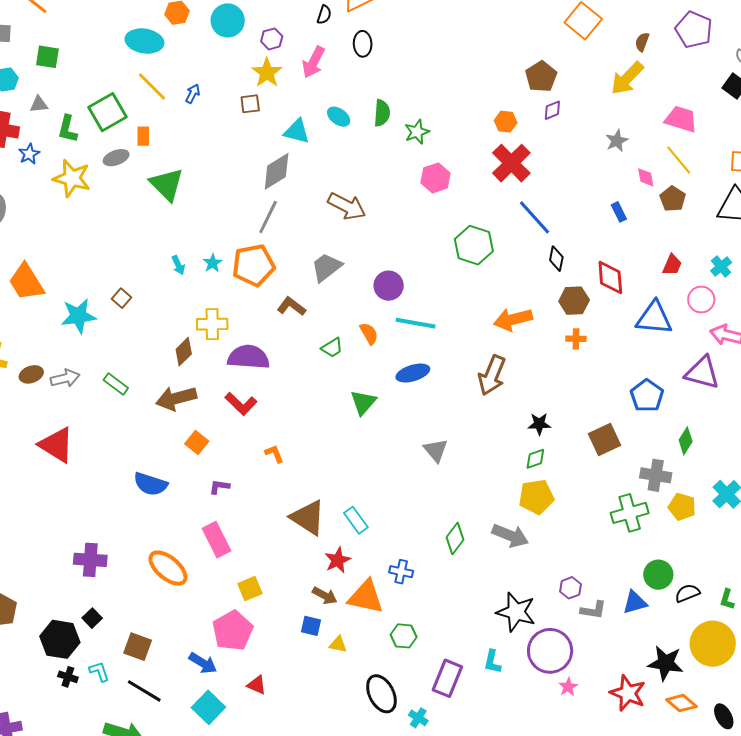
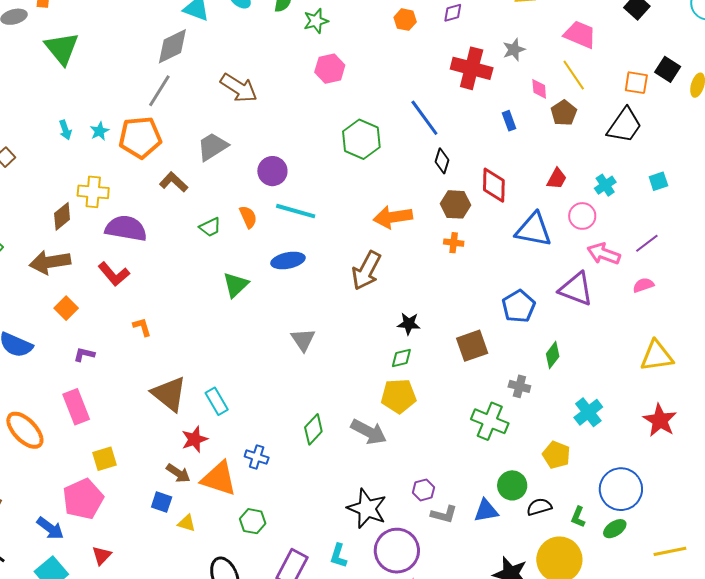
red cross: (511, 163) -> (472, 68), moved, turned -36
gray cross: (656, 475) -> (519, 386), size x0.7
yellow pentagon: (682, 507) -> (556, 455), moved
green cross: (630, 513) -> (490, 421), turned 33
red triangle: (257, 685) -> (102, 555), turned 45

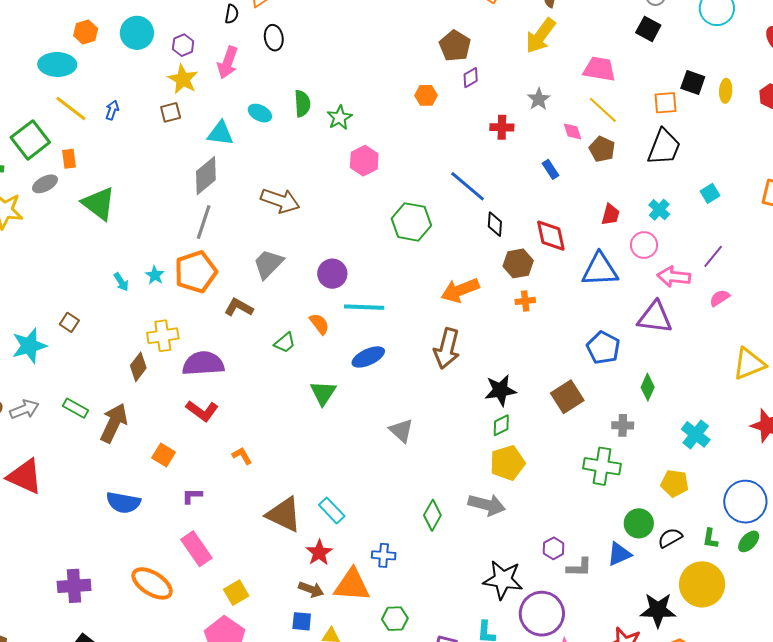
red cross: (472, 68) -> (502, 127), size x0.6
brown arrow: (50, 262) -> (114, 423), moved, turned 138
black star: (409, 324) -> (500, 390), size x1.4

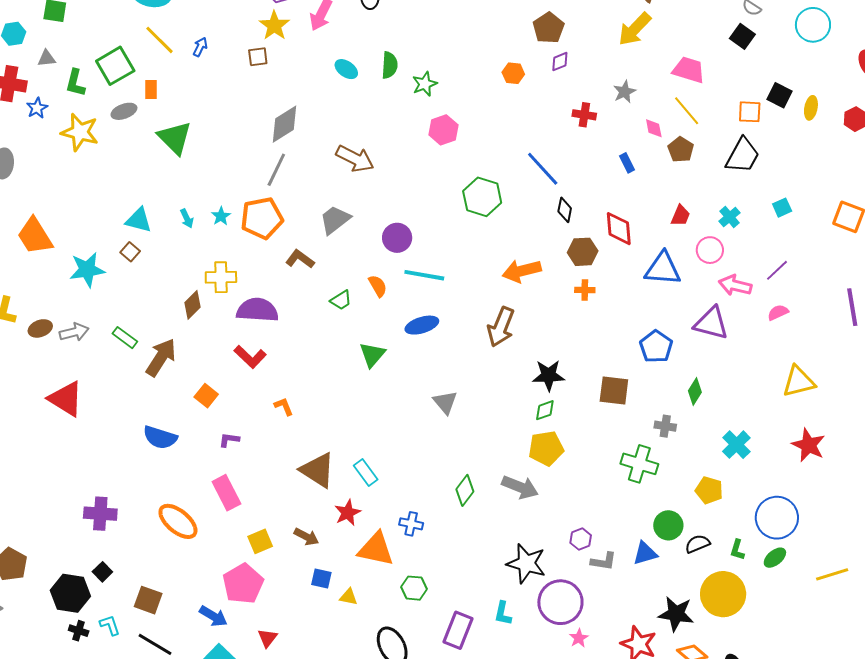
cyan triangle: (220, 133) -> (139, 220), moved
brown square: (567, 397) -> (614, 391), turned 32
brown arrow: (311, 589) -> (306, 537), moved

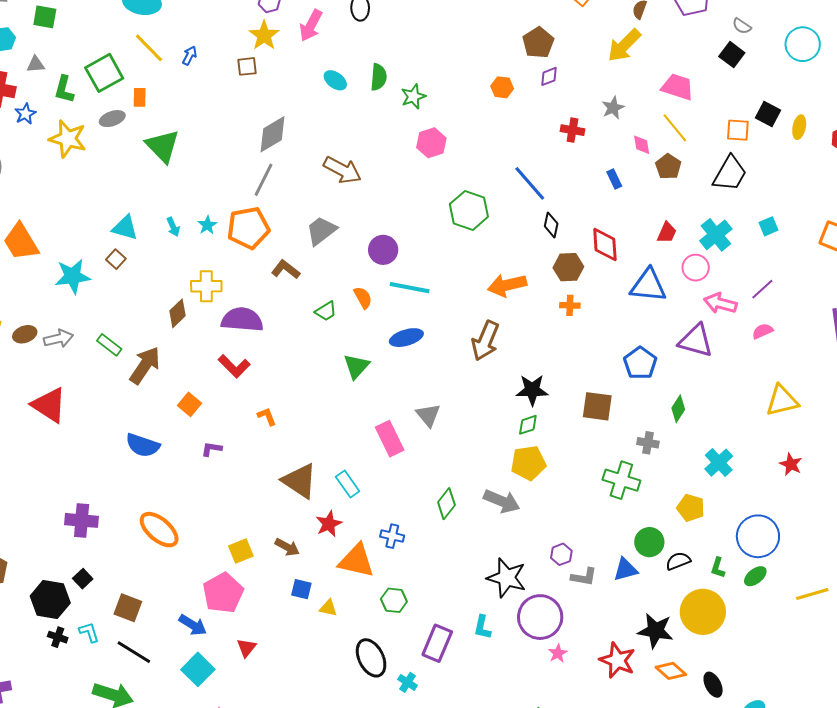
cyan cross: (730, 217) -> (716, 235), size x1.5
red star: (808, 445) -> (791, 464), size x0.7
pink rectangle: (226, 493) -> (390, 439), moved

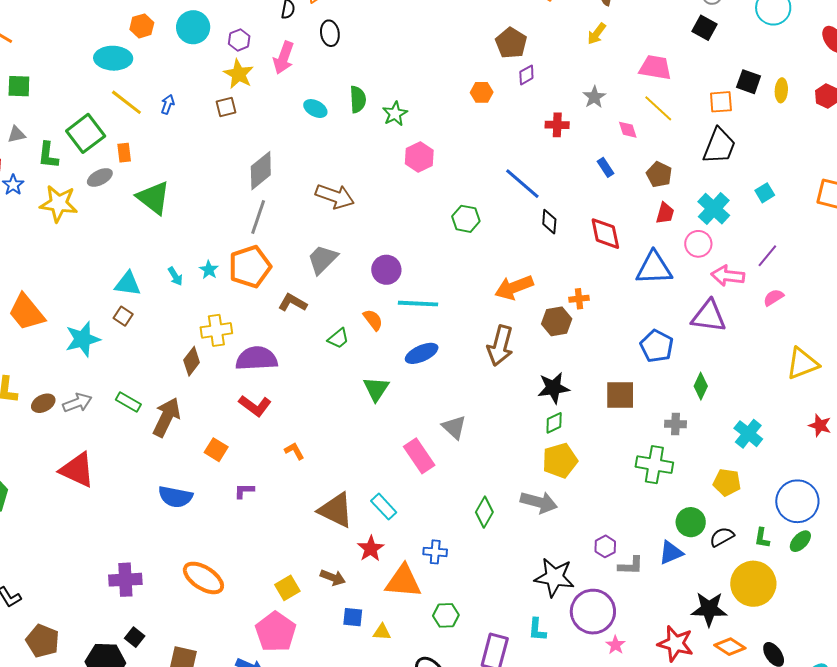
yellow arrow: (624, 45) -> (597, 34), size x0.6
brown pentagon: (668, 167) -> (659, 175), moved
green hexagon: (469, 210) -> (466, 219), size x0.7
brown hexagon: (568, 267) -> (557, 321), moved

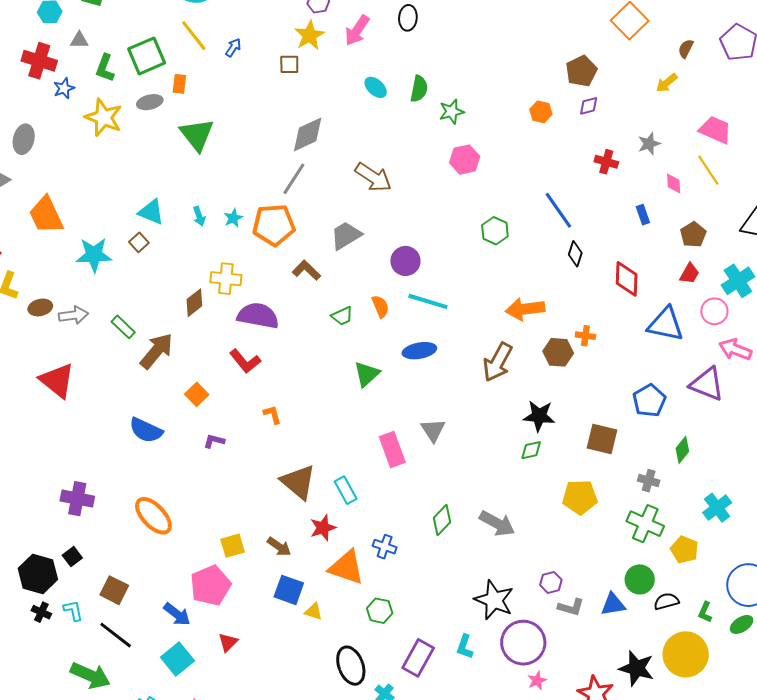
yellow pentagon: (560, 461) -> (580, 497), moved
green cross: (654, 465) -> (645, 524), moved
blue square: (353, 617) -> (289, 590), size x1.4

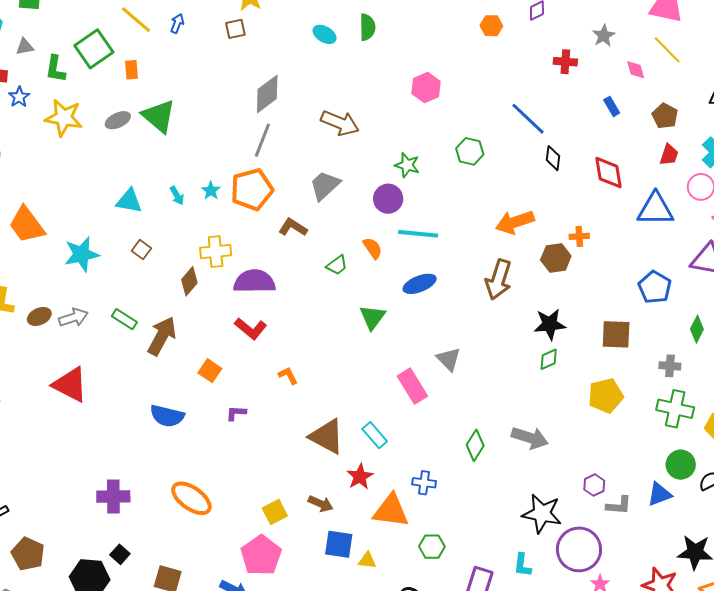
gray ellipse: (150, 102) -> (118, 120), moved
green star: (452, 112) -> (407, 165), moved, turned -30
brown square: (139, 242) -> (141, 250), moved

